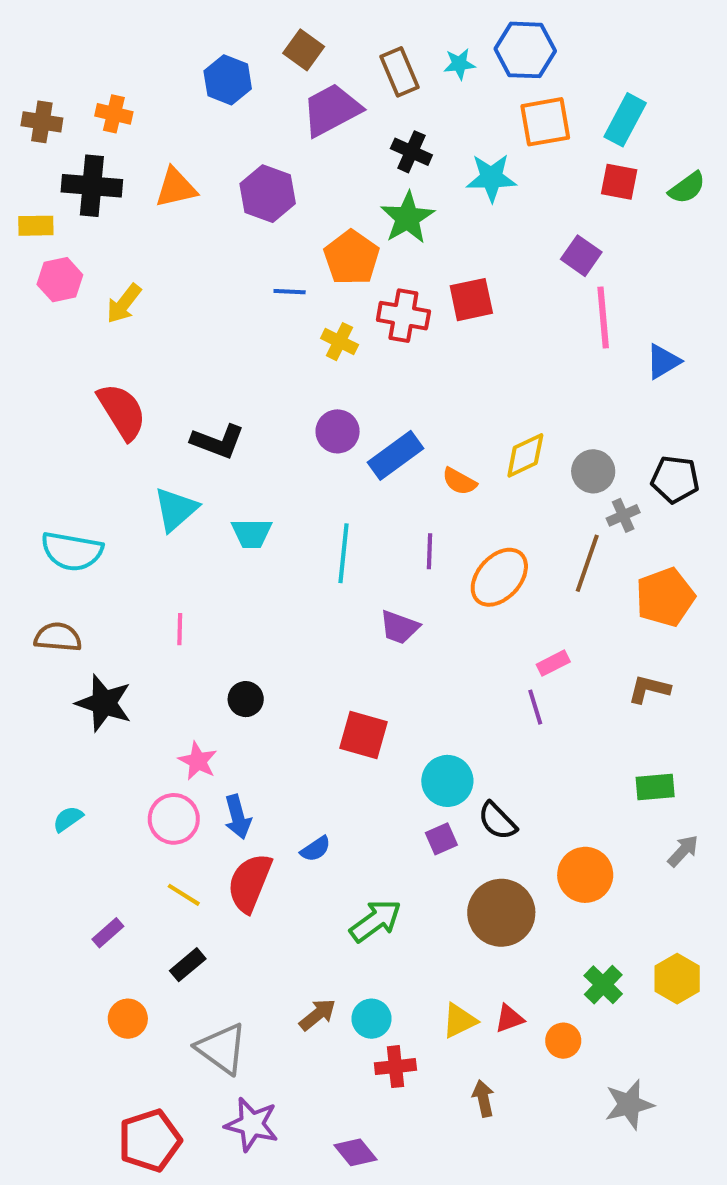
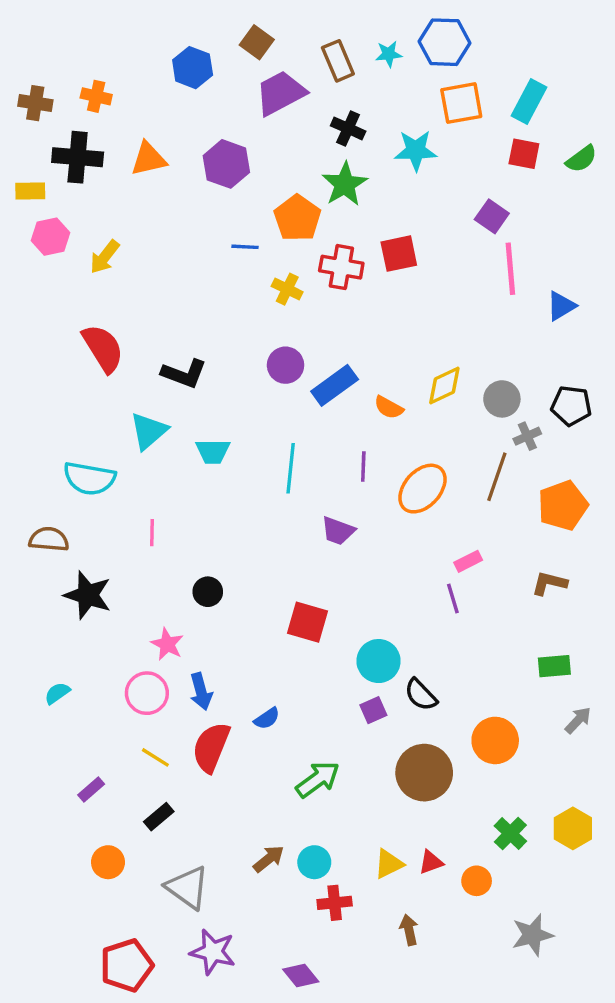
cyan semicircle: (72, 551) -> (89, 478), moved

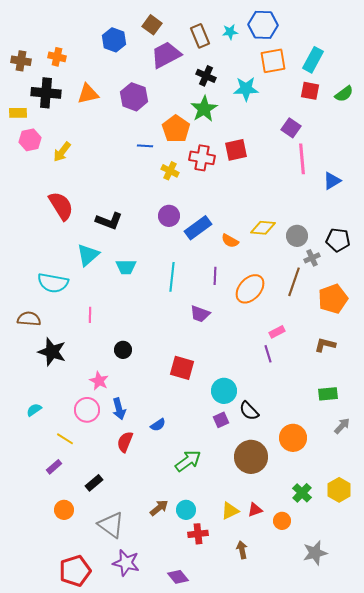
yellow diamond: (444, 385) -> (263, 228), turned 30
red semicircle: (211, 747) -> (125, 442), size x0.7
yellow line: (155, 757) -> (65, 439), moved

